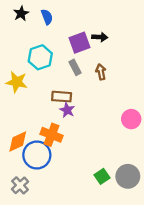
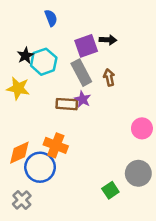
black star: (21, 13) -> (25, 56), moved
gray rectangle: (75, 67) -> (81, 73), size x1.5
purple star: (67, 110) -> (82, 99), moved
gray circle: (128, 176) -> (138, 173), moved

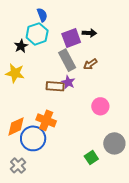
cyan hexagon: (44, 62) -> (37, 34), moved
brown arrow: (109, 77) -> (90, 64), turned -112
pink circle: (142, 128) -> (100, 106), moved

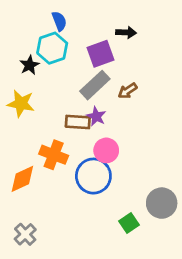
black arrow: (89, 33) -> (126, 32), moved
gray rectangle: (67, 60) -> (95, 85), turned 75
pink circle: (100, 106) -> (106, 150), moved
orange cross: (46, 120) -> (54, 155), moved
blue circle: (33, 138) -> (93, 176), moved

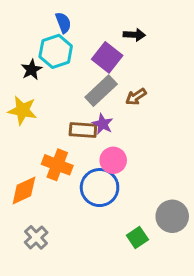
purple square: (101, 54) -> (107, 57), turned -32
gray cross: (25, 234) -> (36, 237), moved

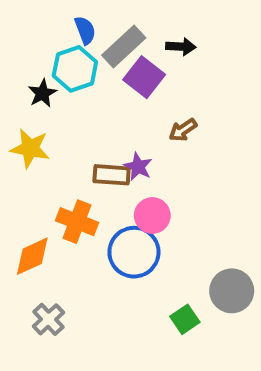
gray rectangle: (101, 91) -> (124, 47), moved

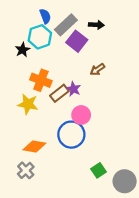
yellow star: (30, 148) -> (28, 104), moved
brown rectangle: (112, 175) -> (59, 93), turned -42
orange cross: (77, 222) -> (41, 80), moved
orange diamond: (32, 256) -> (34, 147), moved, turned 35
gray circle: (232, 291) -> (125, 181), moved

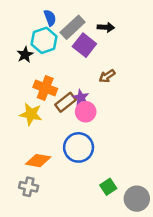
pink circle: (81, 115) -> (86, 112), moved
gray cross: (26, 170) -> (29, 187), turned -35

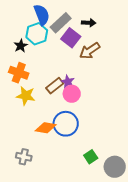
blue semicircle: (50, 18) -> (42, 15), size x1.5
brown arrow: (107, 76) -> (90, 51), moved, size x1.5
orange cross: (45, 88) -> (19, 73), moved
orange diamond: (38, 161) -> (46, 128), moved

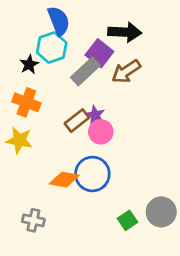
gray rectangle: (61, 23) -> (85, 71), moved
black arrow: (89, 23) -> (125, 32), size x1.6
yellow star: (26, 96) -> (19, 140), moved
gray circle: (115, 167) -> (161, 212), moved

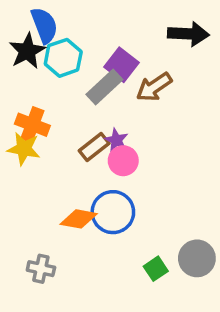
blue semicircle: (59, 21) -> (44, 25), moved
black arrow: (125, 32) -> (188, 34), moved
black star: (29, 64) -> (27, 51), moved, size x1.5
yellow star: (19, 140) -> (24, 149), moved

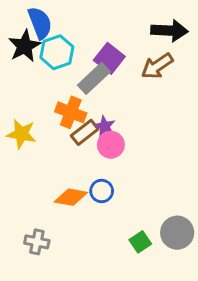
brown arrow: (154, 87) -> (157, 66), moved
orange cross: (32, 125) -> (71, 112), moved
blue circle: (113, 212) -> (102, 191), size x0.6

